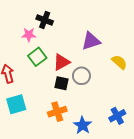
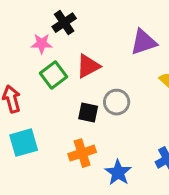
black cross: (45, 20) -> (64, 23), turned 35
purple triangle: (91, 41) -> (144, 42), moved
red triangle: (61, 62) -> (88, 66), moved

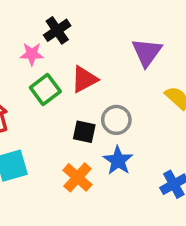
purple triangle: (144, 42) -> (147, 52), turned -36
orange cross: (82, 153) -> (77, 177), turned -30
blue star: (118, 173) -> (118, 161), moved

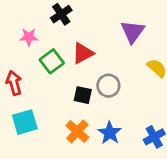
pink star: (32, 54) -> (29, 37), moved
blue star: (118, 161) -> (110, 133), moved

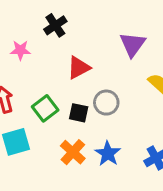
green square: (52, 61) -> (45, 108), moved

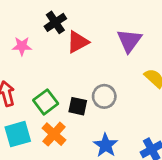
red triangle: (79, 68) -> (78, 42), moved
orange cross: (73, 152) -> (54, 134), moved

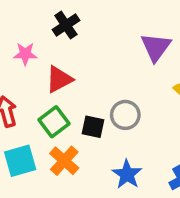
red triangle: (78, 42) -> (59, 79), moved

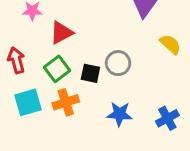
orange cross: (64, 161) -> (66, 102), turned 30
blue star: (127, 174) -> (120, 114), turned -30

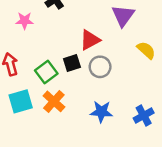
red triangle: (61, 33) -> (90, 40), moved
black square: (90, 73) -> (72, 63), moved, turned -30
orange cross: (66, 102) -> (54, 101), turned -30

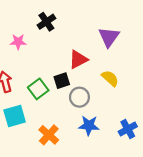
yellow semicircle: (146, 50) -> (110, 78), moved
gray circle: (100, 67) -> (79, 97), moved
orange cross: (54, 101) -> (49, 135), moved

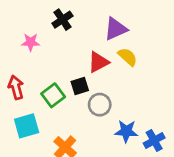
purple triangle: (109, 37) -> (116, 29), moved, turned 30
yellow semicircle: (110, 78) -> (128, 57), moved
blue star: (89, 125) -> (126, 131), moved

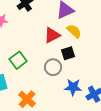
black square: (80, 86) -> (68, 53), moved

